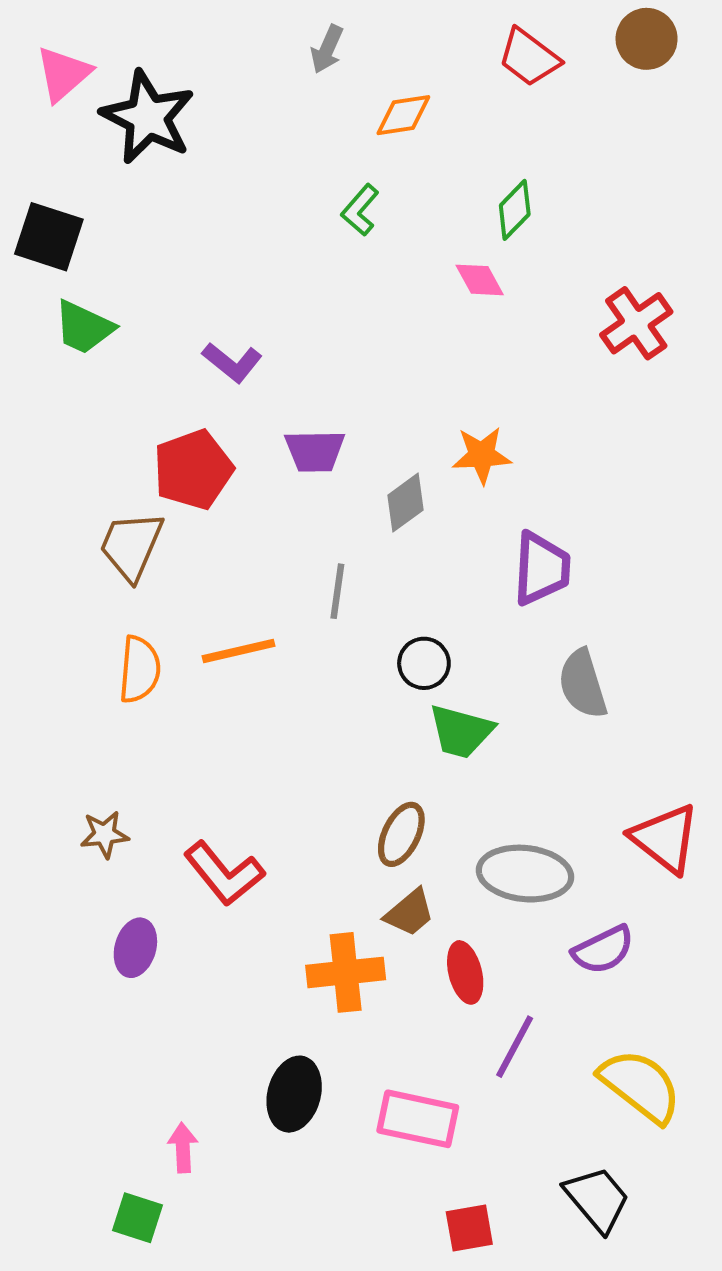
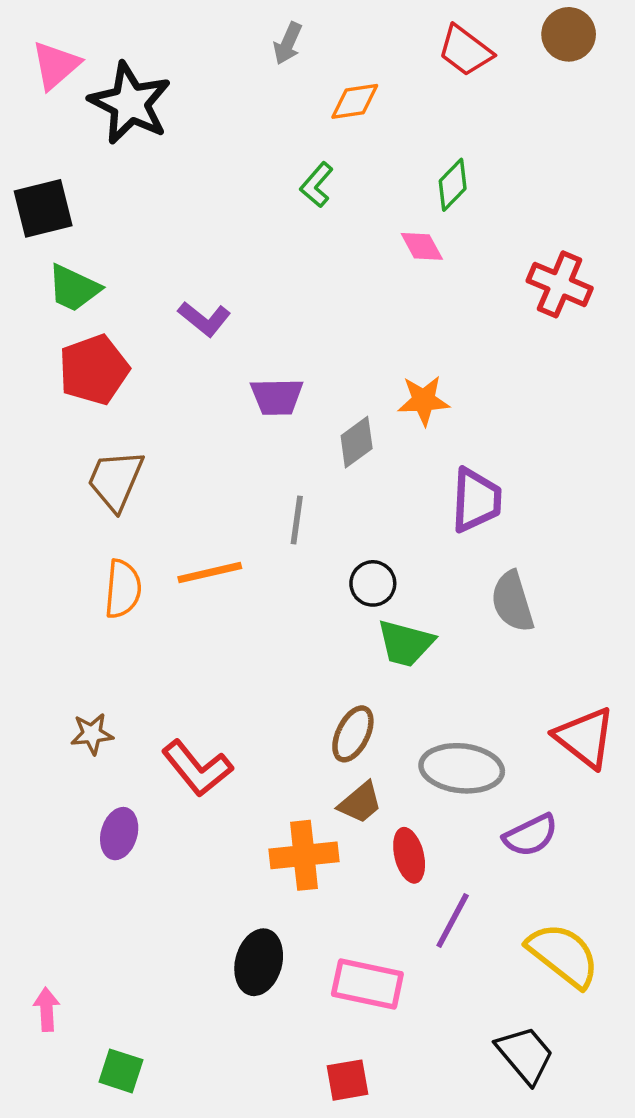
black square: (49, 237) -> (43, 208), turned -32
red cross: (636, 323) -> (560, 284), turned -32
red pentagon: (193, 470) -> (94, 370), moved
pink arrow: (183, 1148) -> (47, 1009), moved
red square: (469, 1228) -> (347, 1080), moved

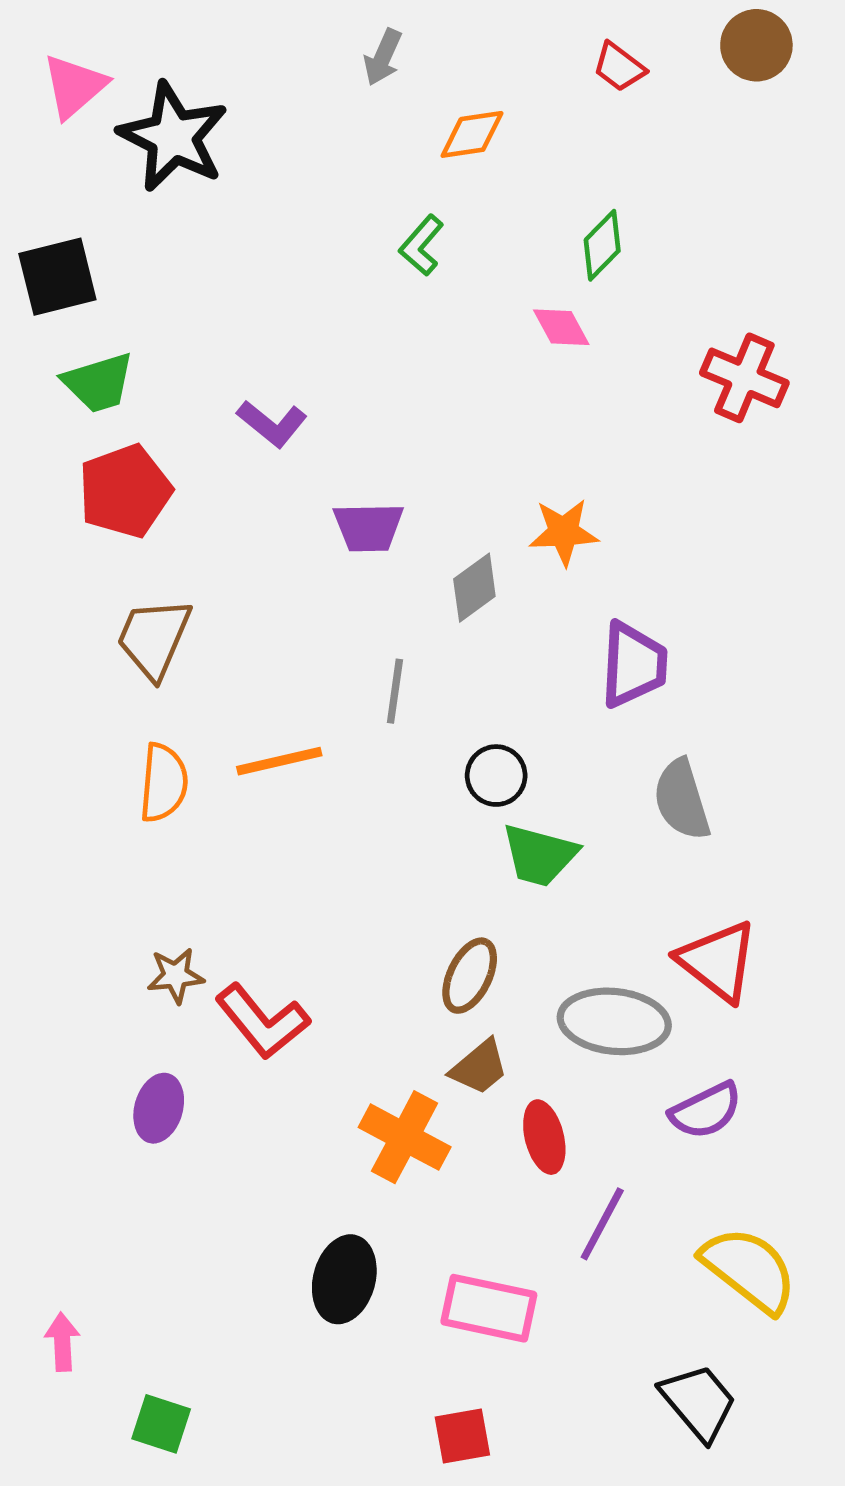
red trapezoid: (465, 51) -> (619, 67), size x0.7
green trapezoid: (74, 288) -> (98, 383), turned -42
brown star: (92, 734) -> (176, 976), moved
red triangle: (585, 738) -> (718, 961), moved
orange cross: (304, 855) -> (405, 1137), turned 34

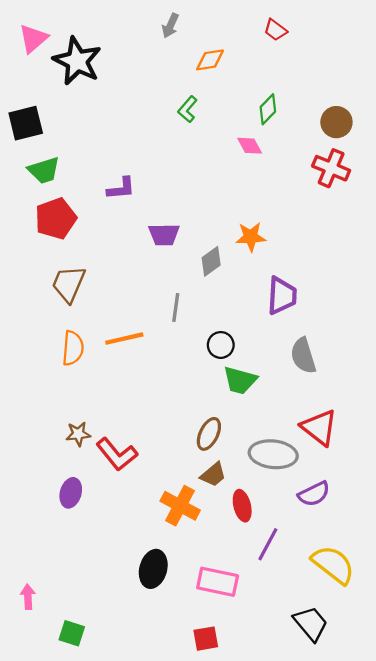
brown circle: (756, 45) -> (336, 122), moved
purple L-shape: (272, 424) -> (121, 189), turned -44

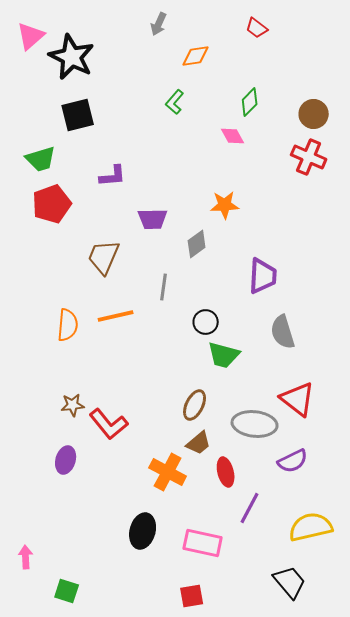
black square: (26, 123) -> (78, 115), moved
orange star: (251, 237) -> (225, 205), moved
brown trapezoid: (69, 284) -> (104, 257), moved
yellow semicircle: (333, 565) -> (311, 527), turned -51

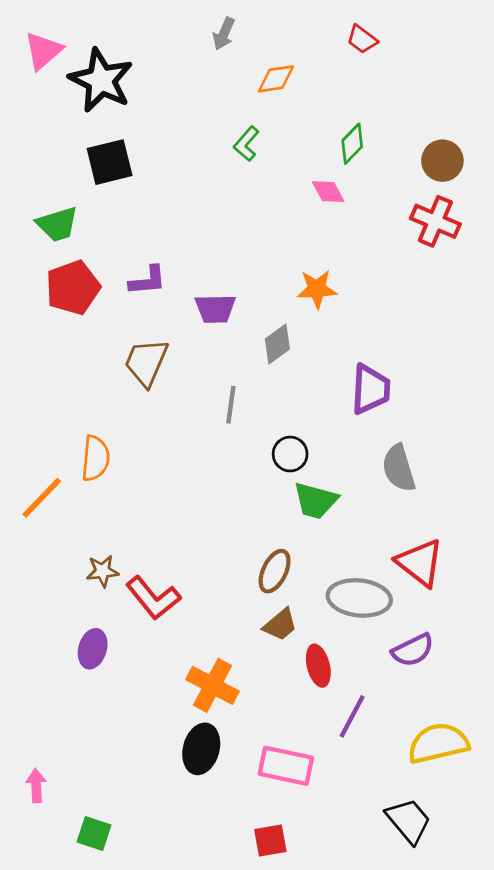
purple L-shape: (113, 176) -> (148, 281), moved
orange line: (116, 316) -> (42, 498), moved, turned -33
orange cross: (168, 472) -> (213, 685), moved

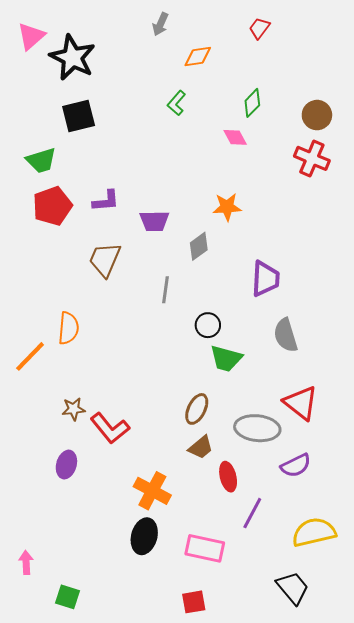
red trapezoid: (362, 39) -> (259, 28), turned 90

